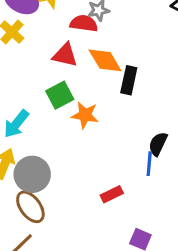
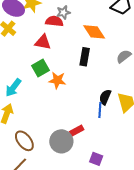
orange diamond: (105, 60) -> (94, 32), moved
gray circle: (32, 174) -> (61, 141), moved

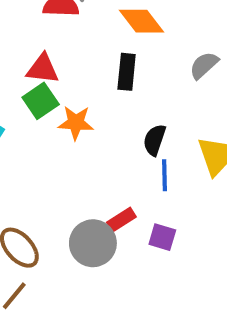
red triangle: (43, 42) -> (43, 69), moved
black semicircle: (105, 97) -> (155, 140), moved
purple square: (96, 159) -> (162, 237), moved

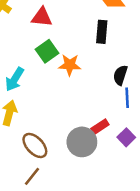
red triangle: (43, 69) -> (42, 17), moved
purple square: (162, 237) -> (126, 137), turned 30

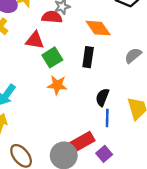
green square: (47, 51) -> (52, 57), moved
red rectangle: (100, 127) -> (81, 143), size x1.6

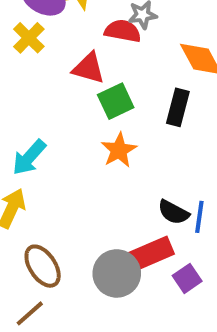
orange star: (57, 85) -> (119, 150), turned 30
black semicircle: (102, 97) -> (174, 212), moved, turned -90

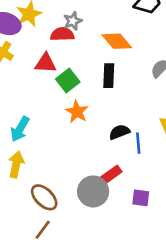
black semicircle: (174, 212) -> (119, 132), moved, turned 144
red rectangle: (149, 254) -> (111, 175), size x0.7
purple square: (187, 278) -> (141, 198), moved, turned -36

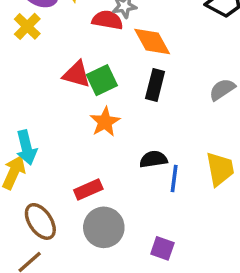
orange diamond: (117, 41) -> (152, 41), moved
red triangle: (46, 63) -> (76, 74), moved
cyan arrow: (20, 129) -> (26, 147), moved, turned -55
red rectangle: (111, 175) -> (88, 190), moved

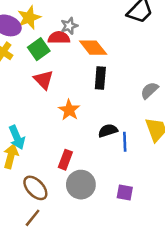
red triangle: (76, 74) -> (43, 80), turned 40
green square: (102, 80) -> (39, 49), moved
gray semicircle: (222, 90) -> (149, 90), moved
red rectangle: (88, 190) -> (65, 160), turned -36

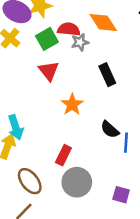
gray star: (69, 26) -> (80, 42), moved
orange diamond: (93, 48) -> (103, 22), moved
black rectangle: (100, 78) -> (107, 75), turned -35
black semicircle: (108, 131) -> (110, 129), turned -126

